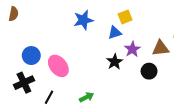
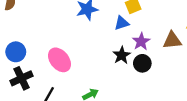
blue circle: (31, 56) -> (16, 52), moved
black circle: (149, 71) -> (142, 63), moved

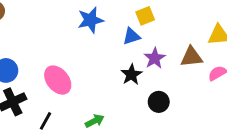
black circle: (142, 63) -> (159, 102), moved

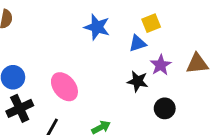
blue star: (90, 20) -> (97, 27), turned 30
black star: (131, 75) -> (138, 81), turned -30

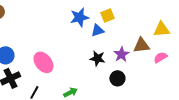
blue star: (97, 27) -> (79, 17), moved, turned -30
purple star: (161, 65) -> (121, 54), moved

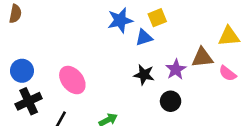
pink semicircle: (160, 57) -> (228, 73), turned -112

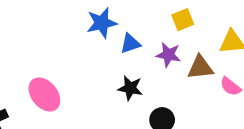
yellow square: (157, 18) -> (183, 20), moved
purple star: (176, 69) -> (168, 55), moved, turned -30

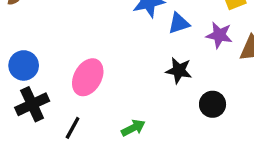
pink ellipse: (44, 94) -> (88, 77), turned 68

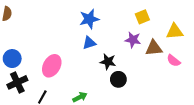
blue triangle: (179, 23) -> (89, 43), moved
black circle: (213, 104) -> (118, 79), moved

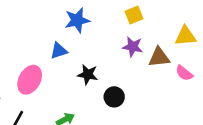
yellow square: (142, 17) -> (134, 15), moved
blue triangle: (89, 43) -> (59, 51), moved
black star: (108, 62) -> (88, 74), moved

